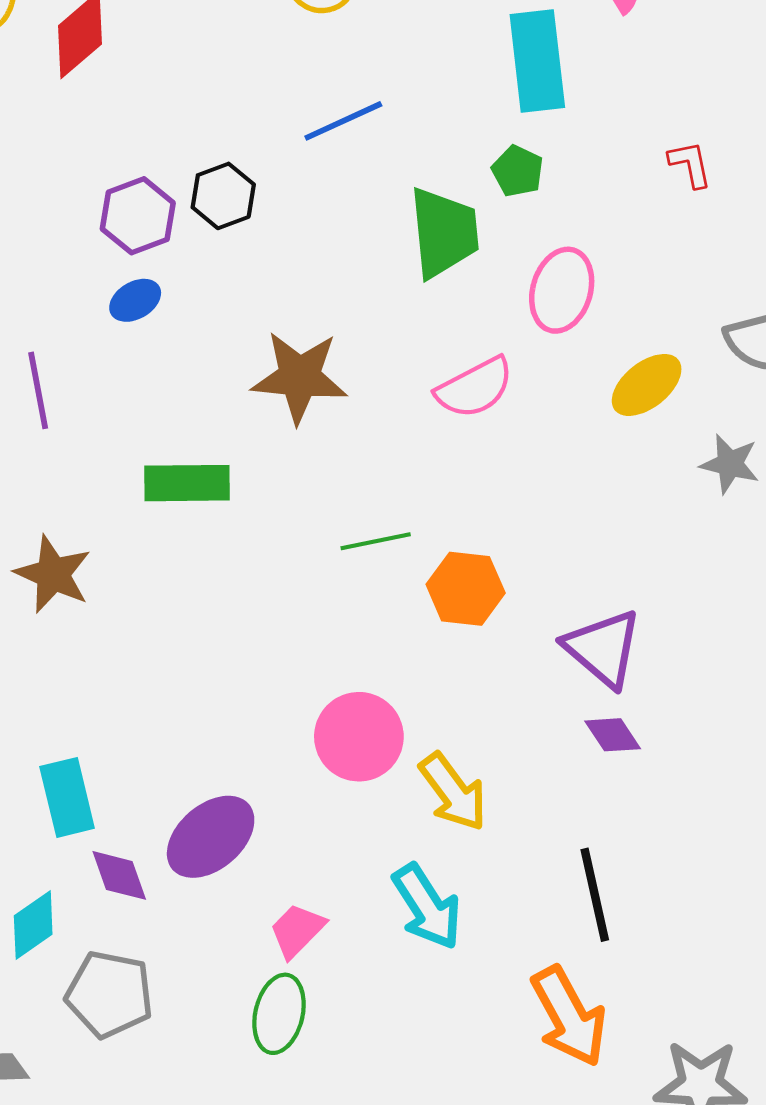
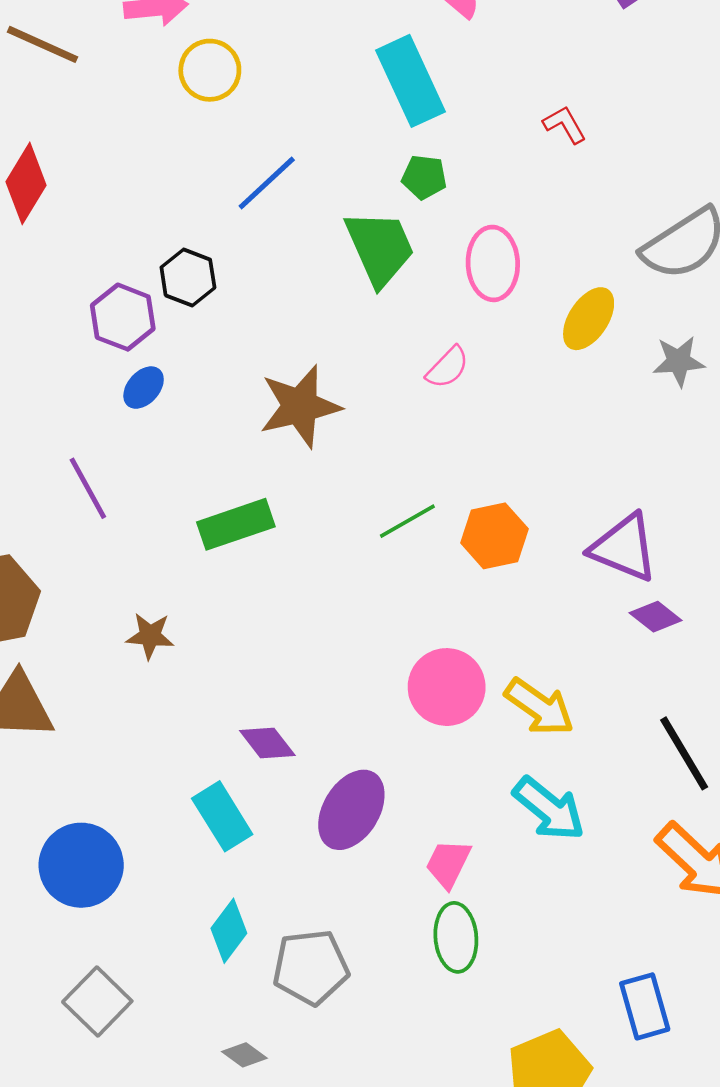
pink semicircle: (475, 388) -> (448, 368), size x0.7
brown star: (53, 574) -> (150, 636), size x0.7
purple diamond: (119, 875) -> (267, 743), moved

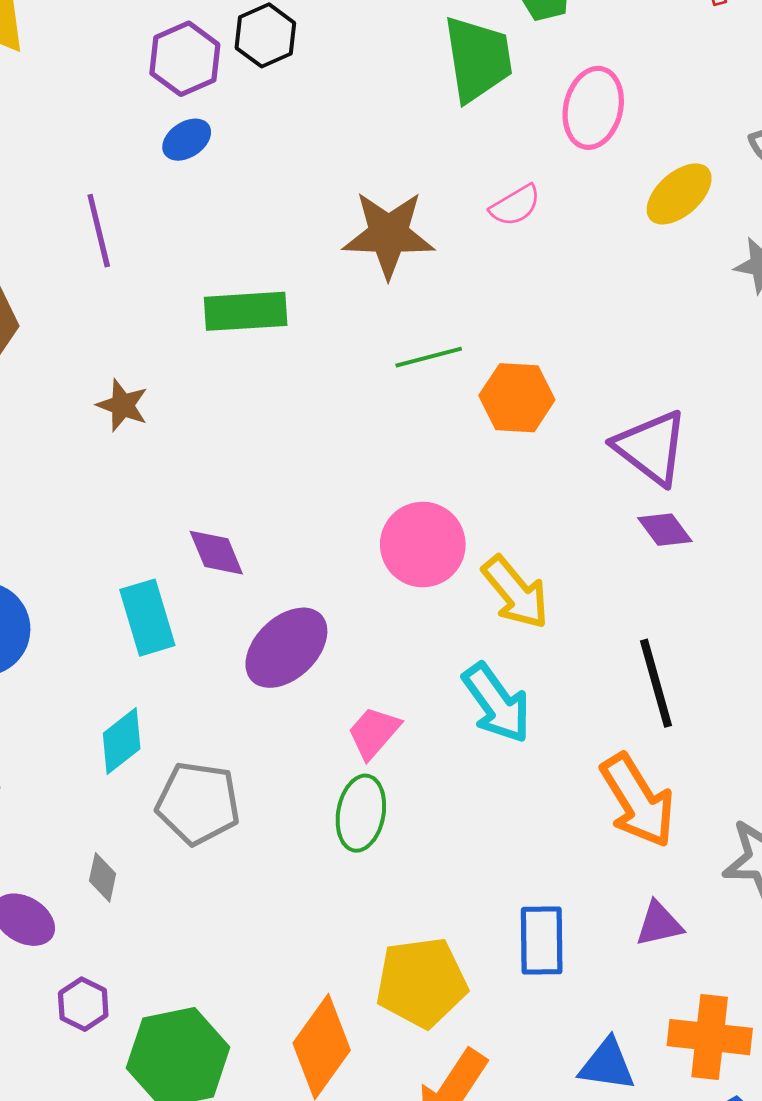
brown star: (300, 406) -> (388, 234), moved
gray diamond: (244, 1055) -> (103, 877), turned 51

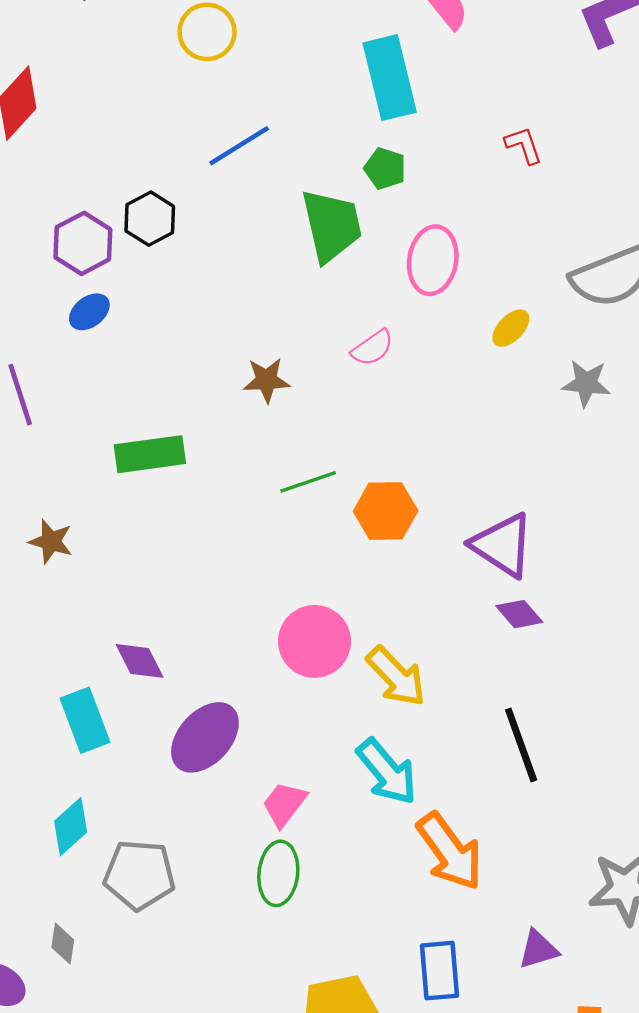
yellow ellipse: (679, 194) -> (511, 328), size x0.7
brown star: (388, 234) -> (267, 380), size x0.6
orange arrow: (638, 801) -> (450, 851), moved

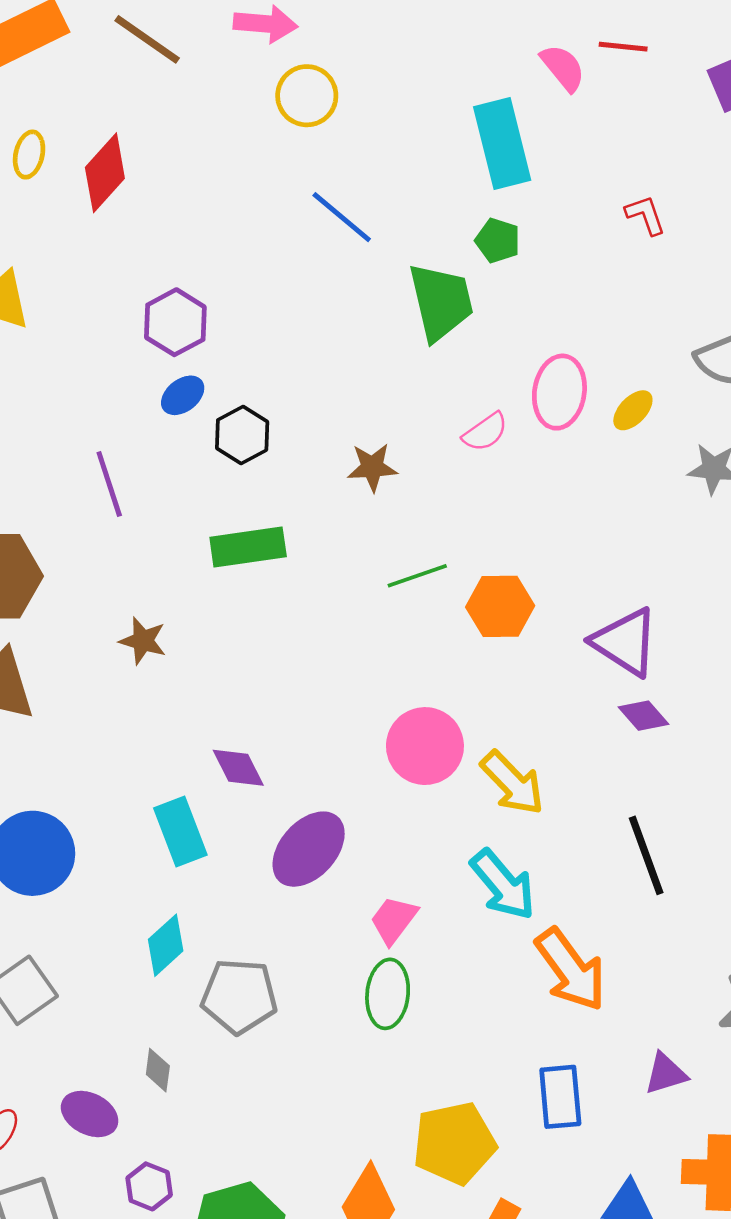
blue line: (239, 146) -> (342, 217), turned 72
black hexagon: (150, 219) -> (242, 435), moved
pink ellipse: (433, 260) -> (559, 392), moved

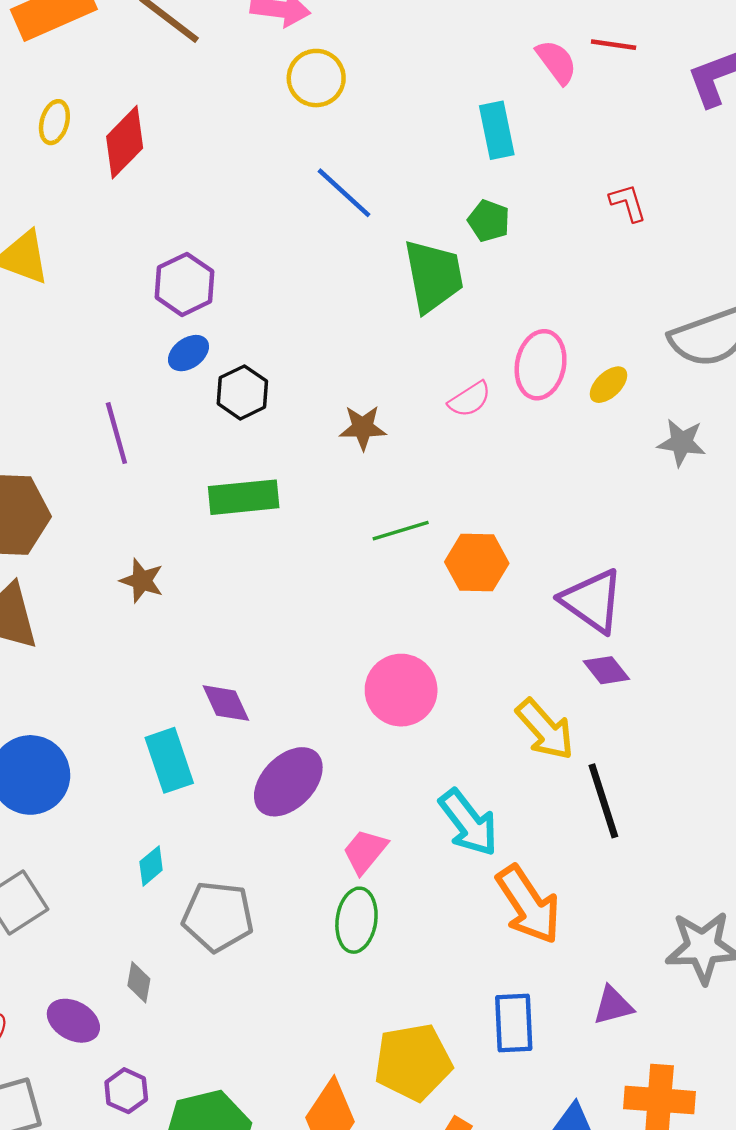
cyan rectangle: (502, 143) -> (497, 130), size x0.7
yellow arrow: (512, 783) -> (545, 729), moved
cyan diamond: (166, 945) -> (151, 866), size x0.7

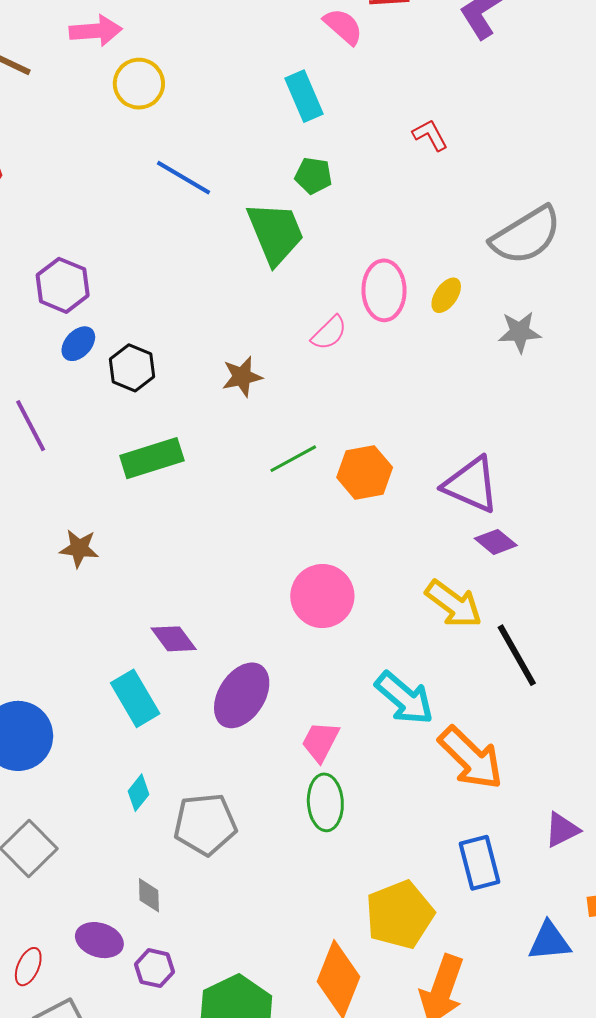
purple hexagon: (126, 1091) -> (155, 968), moved

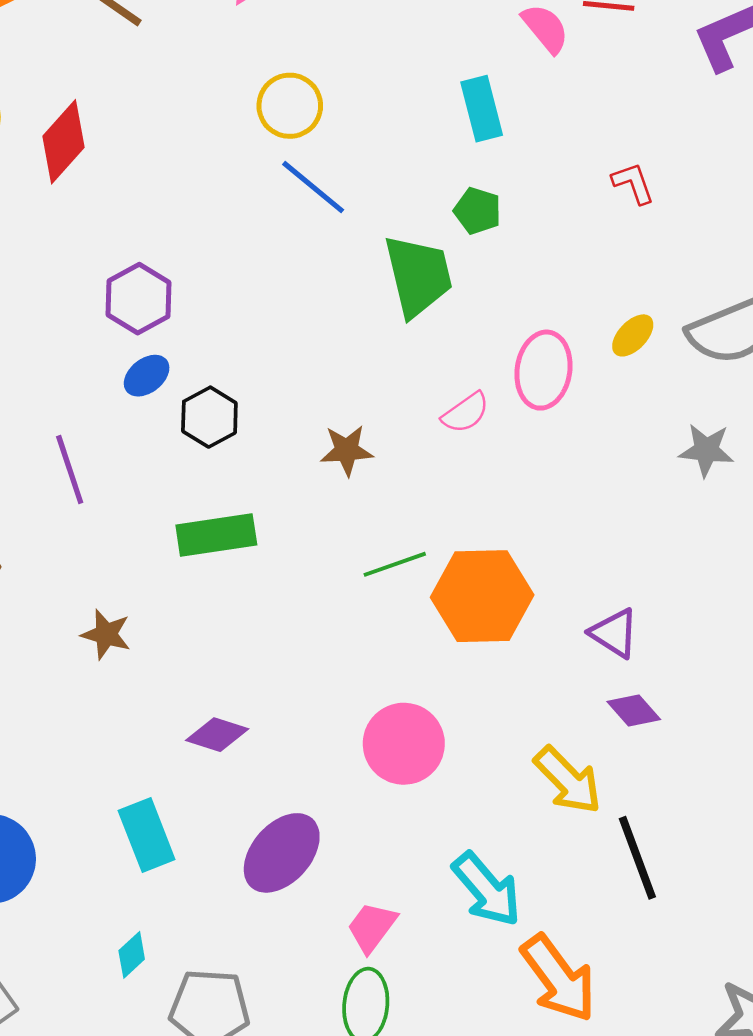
yellow circle: (139, 84) -> (290, 106), moved
yellow ellipse: (446, 295) -> (633, 335), moved
orange hexagon: (365, 472) -> (482, 596), size x1.4
purple triangle: (471, 485) -> (614, 633), size x0.7
purple diamond: (174, 639) -> (217, 735), moved, turned -45

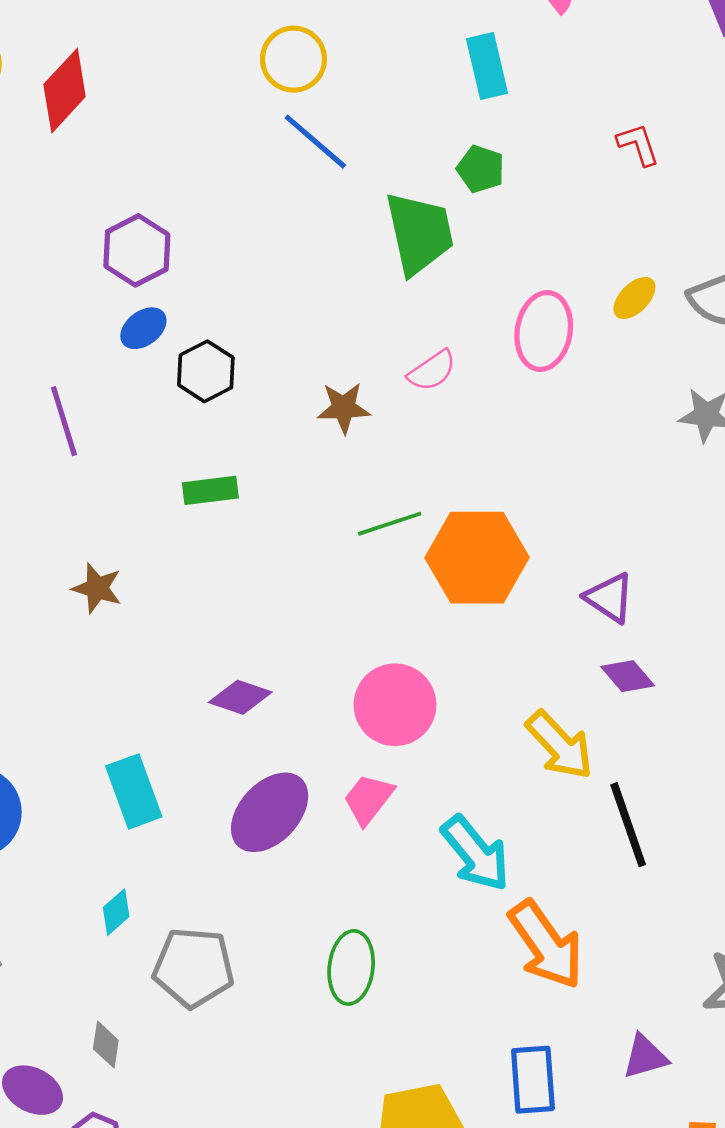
pink semicircle: (465, 413) -> (432, 371), moved
green rectangle: (216, 535) -> (210, 490), size x0.7
purple diamond: (217, 735) -> (240, 697), moved
pink trapezoid: (372, 927) -> (368, 799), moved

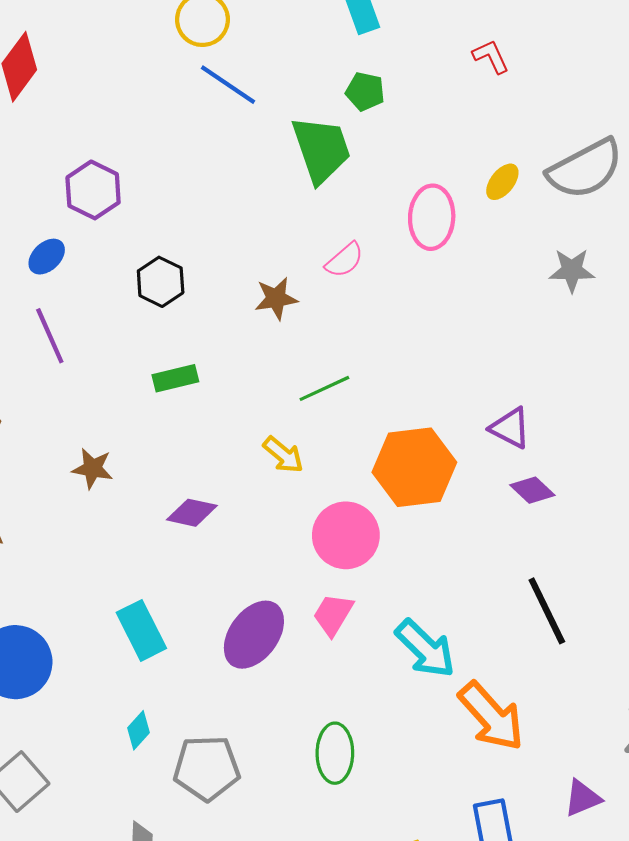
blue ellipse: (143, 328) -> (47, 257), moved
orange hexagon: (477, 558) -> (414, 467), moved
purple diamond: (240, 697) -> (192, 513), moved
yellow arrow: (560, 745) -> (283, 455), moved, size x0.7

